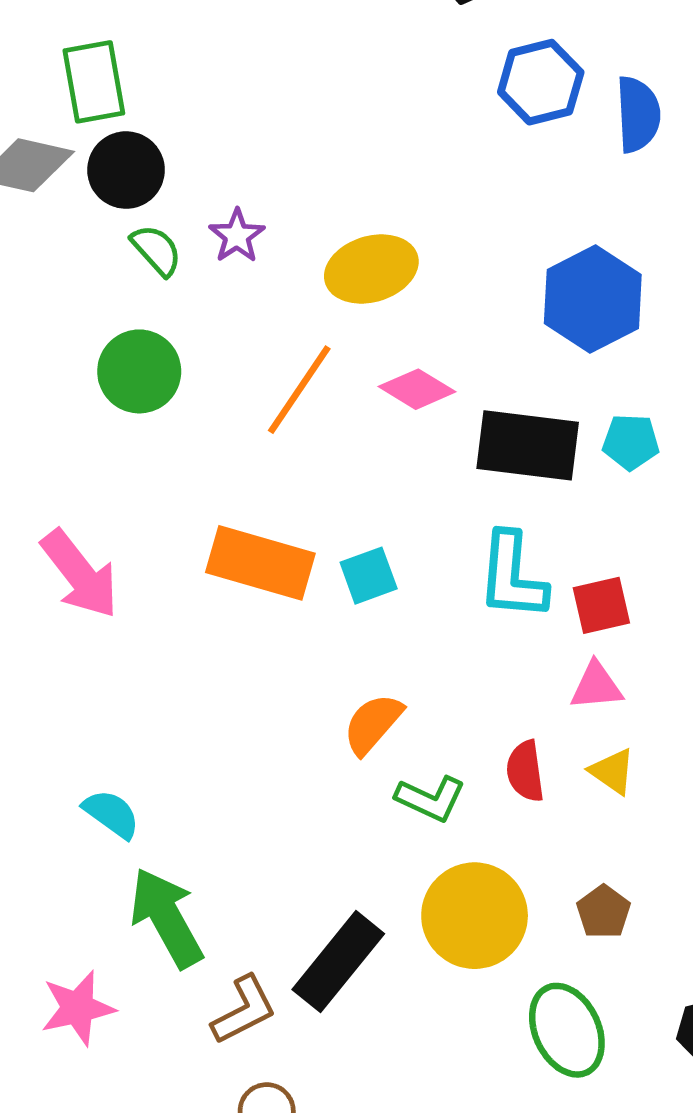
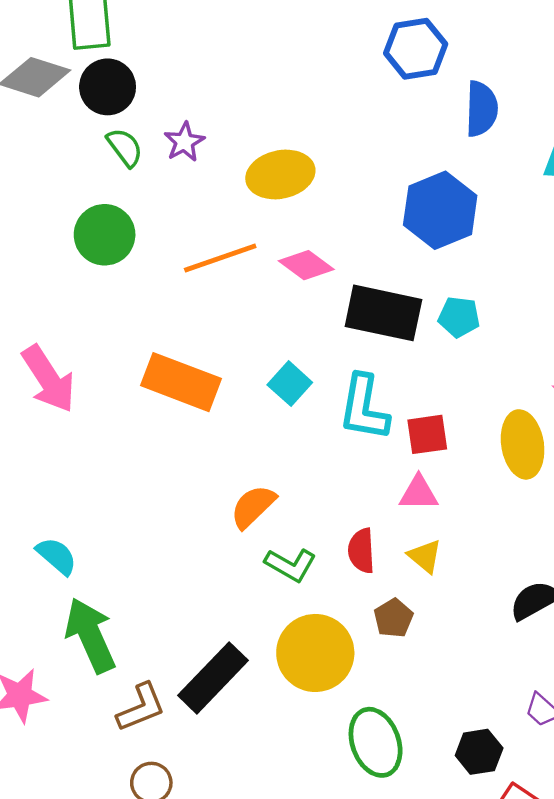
blue semicircle: (638, 114) -> (481, 109), moved
orange line: (299, 390) -> (220, 258), turned 32
cyan square: (369, 576) -> (290, 384), moved, turned -33
brown pentagon: (604, 912) -> (393, 618), moved

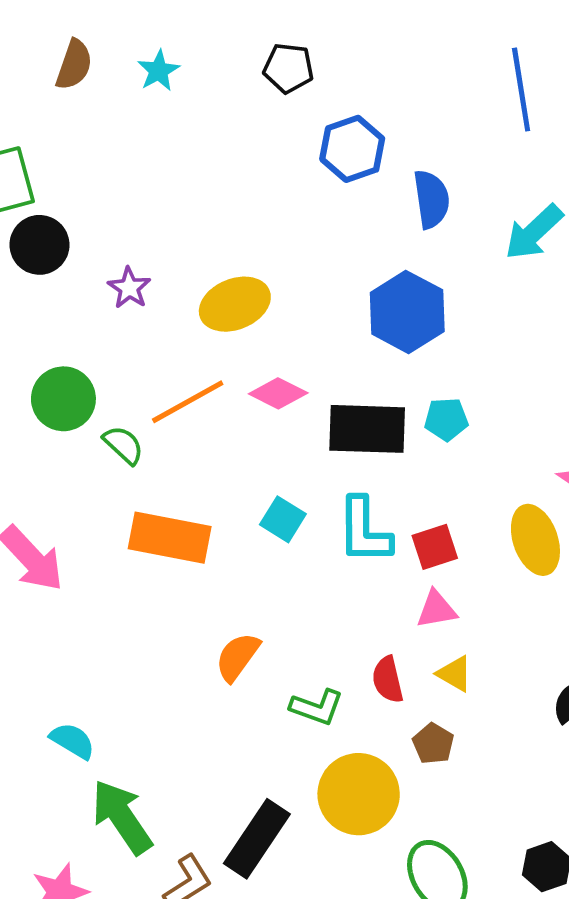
green semicircle: (125, 147) -> (123, 445), moved
orange semicircle: (253, 507) -> (237, 657), moved

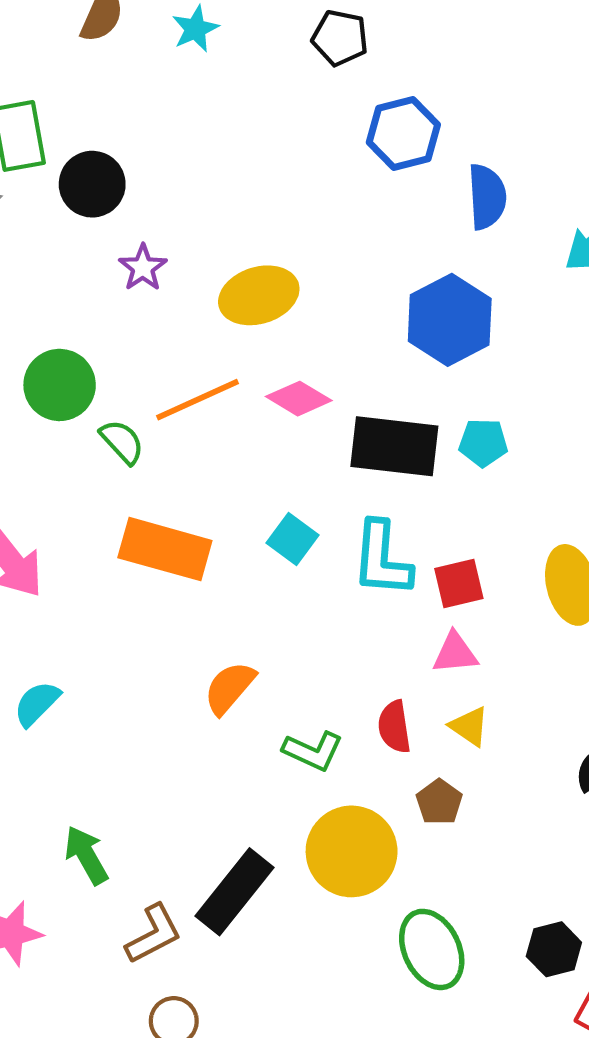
black circle: (39, 245) -> (92, 184), moved
cyan semicircle: (72, 741) -> (37, 704), moved, turned -81
green arrow: (122, 817) -> (86, 855), size x0.7

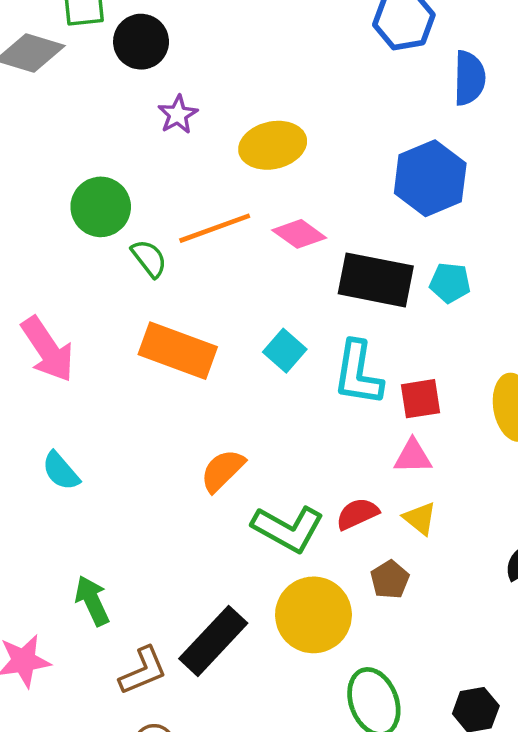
cyan semicircle: (37, 704) -> (61, 471), turned -90
red semicircle: (394, 727) -> (357, 514), turned 69
green L-shape: (313, 751) -> (288, 529), size x1.4

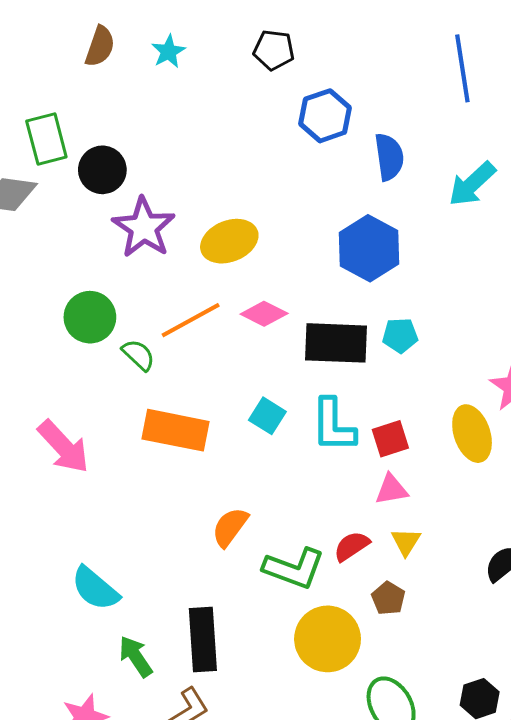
purple star: (178, 115) -> (144, 228), size x1.8
cyan semicircle: (61, 471) -> (95, 588), moved, size x1.4
yellow triangle: (420, 518) -> (406, 542), turned 32
black rectangle: (213, 641) -> (203, 639), moved, turned -38

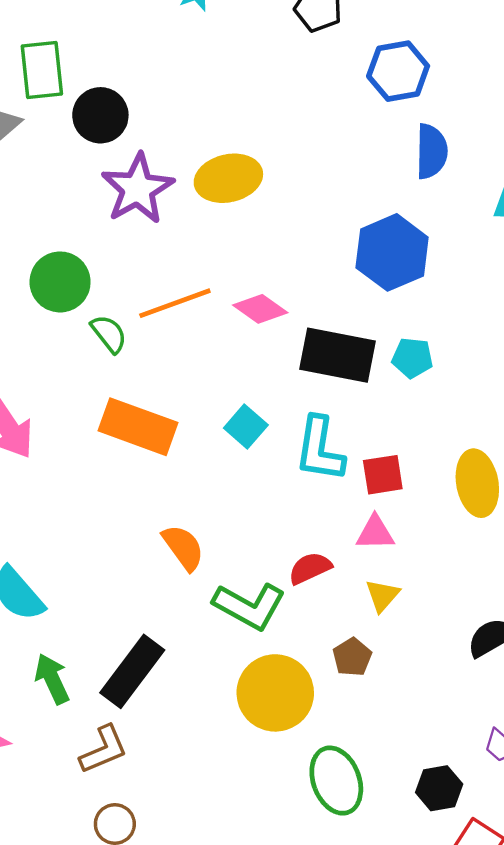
blue hexagon: (325, 116) -> (398, 71), moved
yellow ellipse: (229, 241) -> (228, 178), moved
orange semicircle: (230, 527) -> (183, 547), turned 99
red semicircle: (352, 546) -> (310, 568), moved
black rectangle: (203, 639) -> (132, 671), turned 32

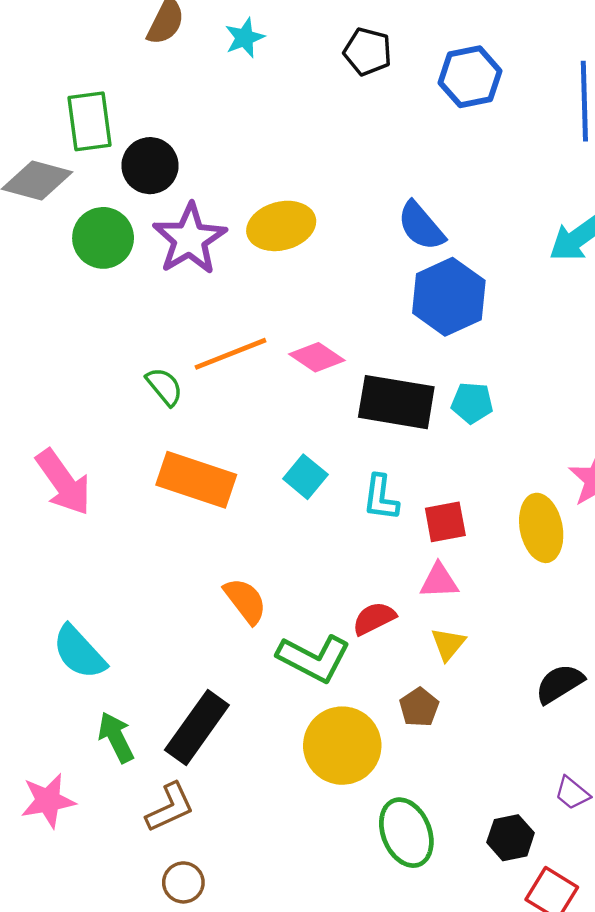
blue hexagon: (398, 71) -> (470, 77), moved
blue semicircle: (431, 151) -> (421, 226), moved, turned 140
green circle: (60, 282) -> (103, 238), moved
cyan L-shape: (320, 449) -> (381, 498), size x0.7

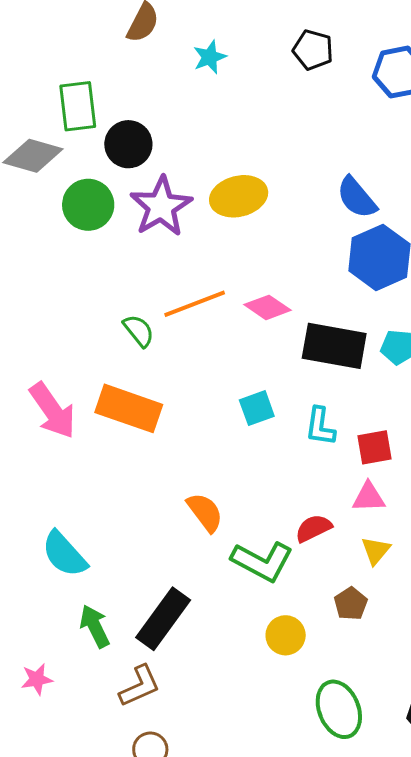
cyan star: (245, 38) -> (210, 57), moved
cyan square: (305, 477) -> (257, 408), turned 30
orange rectangle: (196, 480) -> (129, 408), moved
yellow circle: (342, 746) -> (286, 635), size x0.6
pink star: (48, 801) -> (37, 679), size x0.7

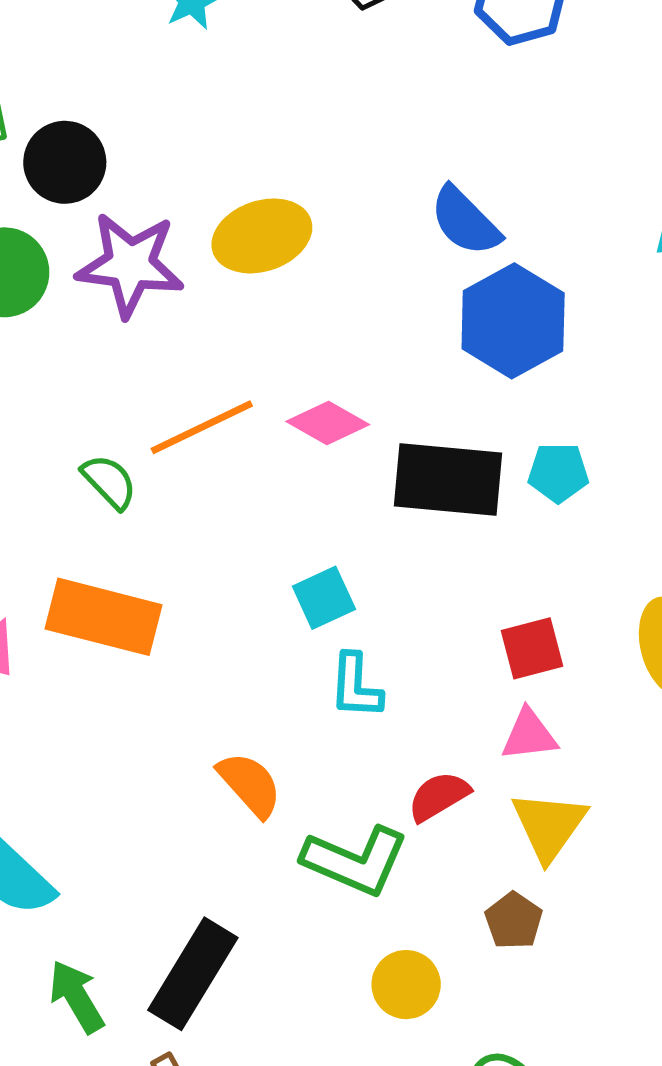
purple star: (161, 206) -> (130, 265), turned -30
cyan L-shape: (320, 426) -> (356, 686), moved
yellow triangle: (376, 551) -> (549, 826), size x1.5

